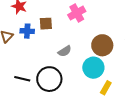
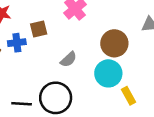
yellow rectangle: (106, 88) -> (128, 96), turned -48

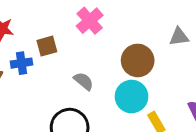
gray semicircle: (68, 59) -> (84, 81), turned -96

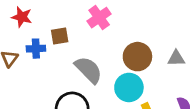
gray triangle: (179, 37) -> (176, 58), moved
gray semicircle: (84, 81) -> (88, 70), size x1.6

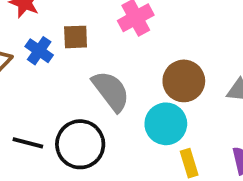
blue cross: (36, 49) -> (39, 51), turned 30

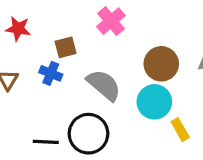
blue cross: (39, 51) -> (51, 73), moved

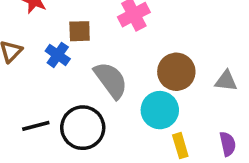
black line: (46, 142) -> (36, 126), turned -30

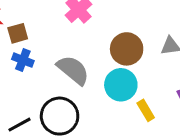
brown square: (80, 31) -> (18, 33), moved

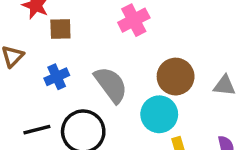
blue cross: (23, 60) -> (57, 77), moved, turned 30

